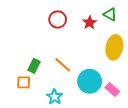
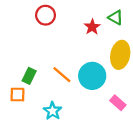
red circle: (58, 19) -> (46, 15), moved
cyan circle: (90, 81) -> (92, 76), moved

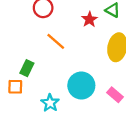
orange line: (62, 75) -> (56, 41), moved
cyan circle: (92, 76) -> (81, 86), moved

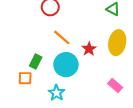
red star: (89, 19) -> (89, 49), moved
cyan circle: (81, 86) -> (66, 65), moved

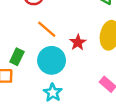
cyan star: (57, 93) -> (53, 93), moved

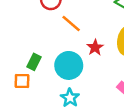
orange line: (47, 29) -> (71, 24), moved

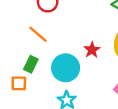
orange line: (71, 24) -> (38, 34), moved

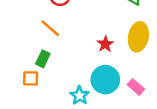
cyan circle: (66, 68) -> (105, 80), moved

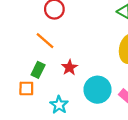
red star: (105, 44) -> (70, 67), moved
cyan star: (80, 96) -> (59, 105), moved

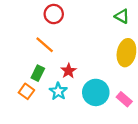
orange square: (26, 88) -> (26, 91), turned 35
cyan star: (59, 105) -> (58, 91), moved

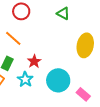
green triangle: (122, 16) -> (63, 13), moved
pink rectangle: (124, 99) -> (83, 94), moved

